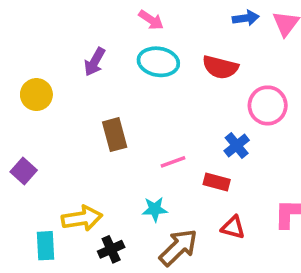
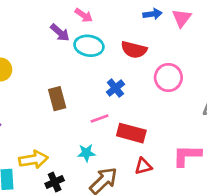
purple arrow: (95, 62) -> (60, 33), moved, turned -78
blue cross: (237, 146) -> (115, 88), moved
red rectangle: (217, 182) -> (131, 133), size x1.5
red triangle: (233, 227) -> (143, 166), turned -30

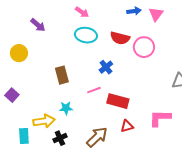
purple arrow: (60, 33) -> (38, 25), moved
pink circle: (168, 77) -> (144, 47), moved
cyan star: (86, 153) -> (66, 108), moved

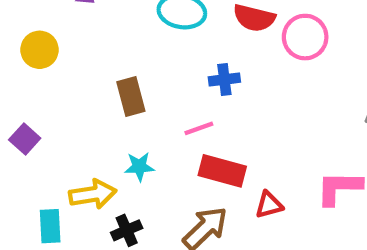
blue cross: (106, 67) -> (224, 80), turned 32
red rectangle: (118, 101) -> (222, 171), moved

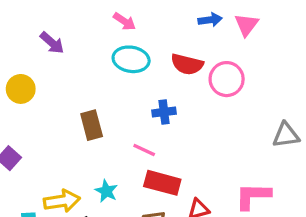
pink line: (199, 128) -> (144, 150), turned 45
cyan star: (139, 167) -> (106, 191), moved, turned 30

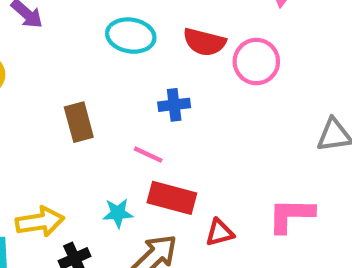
cyan star: (106, 191) -> (118, 213), moved, turned -30

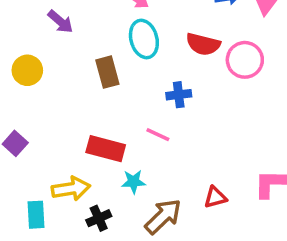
cyan ellipse: (131, 36) -> (144, 39), turned 66
brown rectangle: (79, 122) -> (107, 72), moved
red rectangle: (172, 198) -> (106, 149), moved

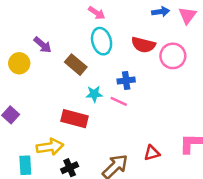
purple arrow: (60, 22) -> (43, 45), moved
brown rectangle: (107, 72) -> (76, 65), turned -35
pink line: (158, 135) -> (119, 101), moved
cyan star: (133, 182) -> (94, 94), moved

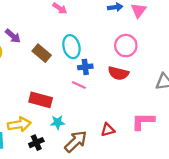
cyan ellipse: (102, 41) -> (71, 47), moved
red semicircle: (143, 45) -> (118, 73), moved
cyan star: (94, 94) -> (58, 122), moved

